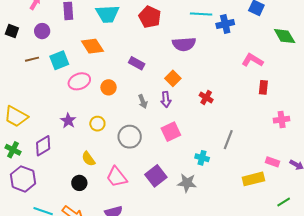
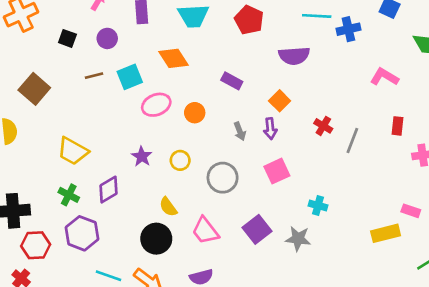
red rectangle: (263, 87) -> (398, 126), moved
gray line: (228, 140) -> (352, 141), moved
black circle: (79, 183) -> (156, 239), size x1.5

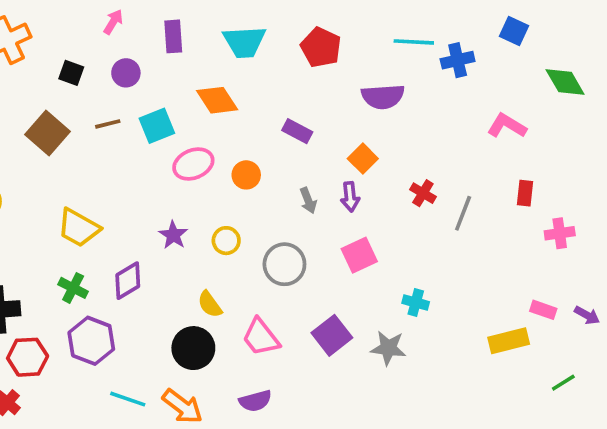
brown square: (34, 89) -> (48, 133), moved

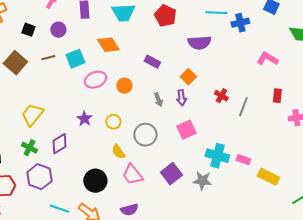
yellow trapezoid: (79, 228) -> (32, 115), turned 100
cyan cross: (416, 302) -> (217, 156), size x1.6
yellow semicircle: (210, 304) -> (118, 152), moved
pink rectangle: (543, 310) -> (243, 160), moved
yellow rectangle: (509, 341) -> (268, 177), turned 40

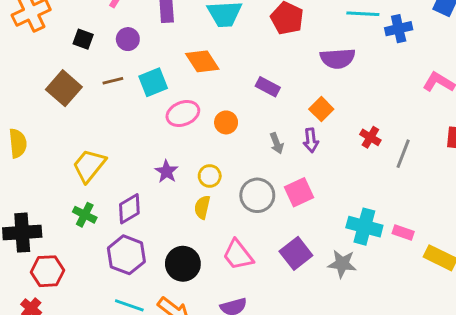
pink square: (186, 130) -> (299, 192), moved
yellow semicircle: (118, 152) -> (202, 207), moved, turned 49
purple hexagon: (39, 177) -> (126, 255), moved

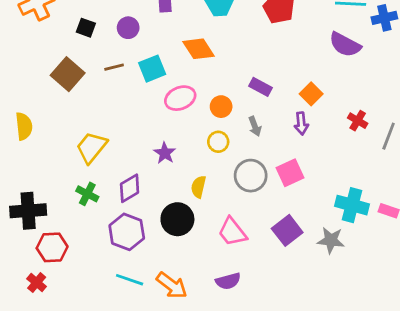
purple semicircle: (338, 58) -> (345, 45), moved, turned 32
purple rectangle: (268, 87) -> (260, 87), moved
gray arrow: (277, 143) -> (255, 126), moved
yellow circle: (210, 176) -> (218, 142), moved
black circle: (183, 264) -> (177, 219), moved

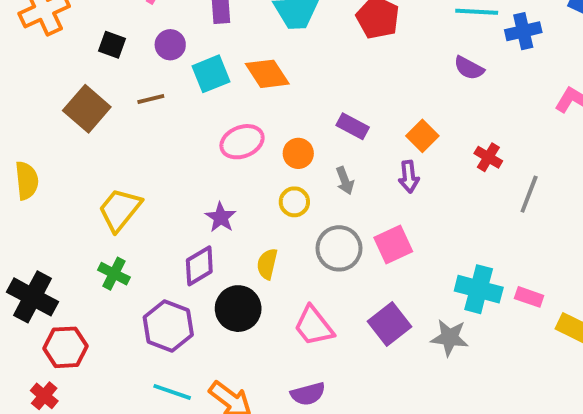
purple semicircle: (345, 45) -> (469, 68), size x0.7
cyan square: (152, 69) -> (211, 74), moved
red cross: (358, 121) -> (488, 157), moved
purple diamond: (130, 188) -> (199, 266), moved
black cross: (28, 211) -> (33, 297), turned 32

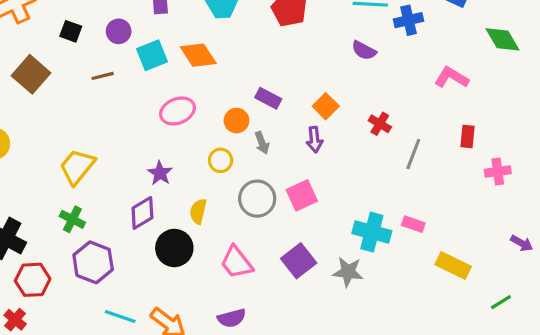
brown square: (87, 109) -> (31, 74), moved
orange circle: (298, 153) -> (236, 121), moved
pink rectangle: (529, 297) -> (413, 224), moved
purple hexagon: (168, 326) -> (93, 262), moved

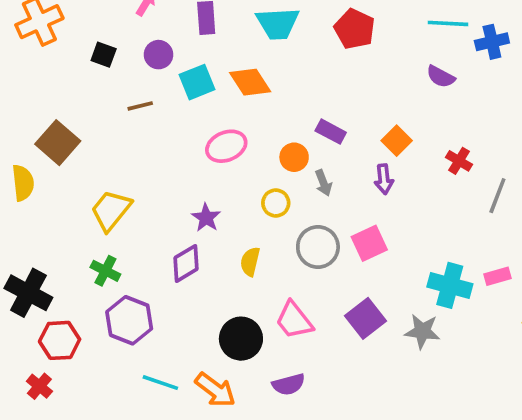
brown square: (31, 74) -> (58, 143), moved
pink rectangle: (413, 224) -> (497, 276), turned -35
black circle: (174, 248) -> (241, 339), moved

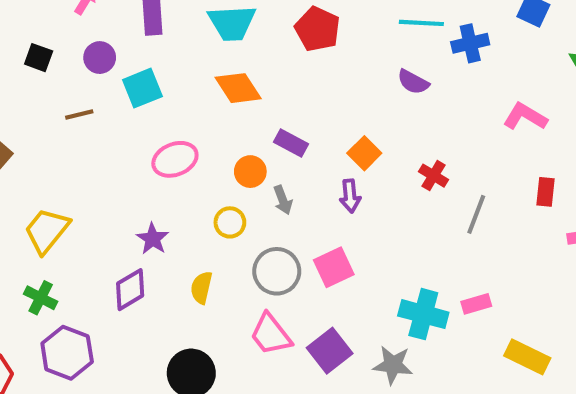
orange diamond: (250, 82) -> (238, 88), moved
pink trapezoid: (294, 320) -> (271, 334), moved

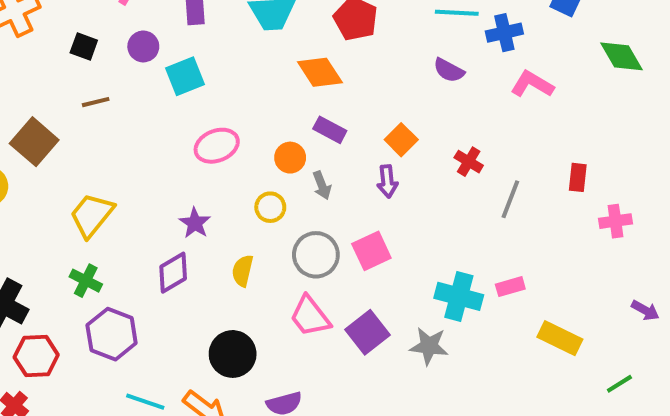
orange diamond: (238, 88) -> (320, 72), moved
brown line: (79, 115) -> (96, 102), moved
pink L-shape: (525, 117) -> (532, 84), moved

